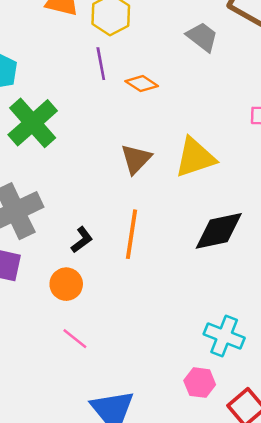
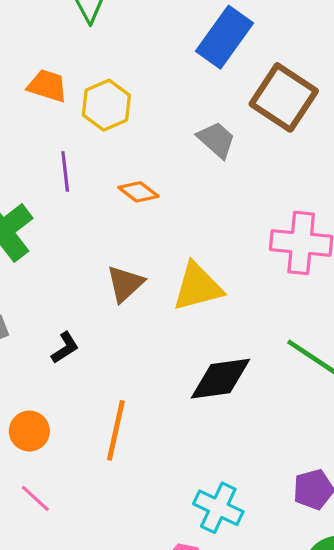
purple line: (101, 64) -> (65, 171), moved
orange line: (132, 234) -> (116, 430), moved
black L-shape: (82, 240) -> (65, 348), moved

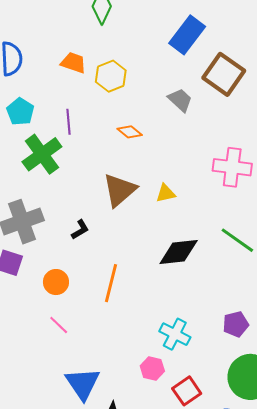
purple line: (65, 171) -> (68, 122), moved
brown triangle: (125, 284) -> (120, 190), size x1.4
yellow triangle: (198, 287) -> (166, 193), size x0.6

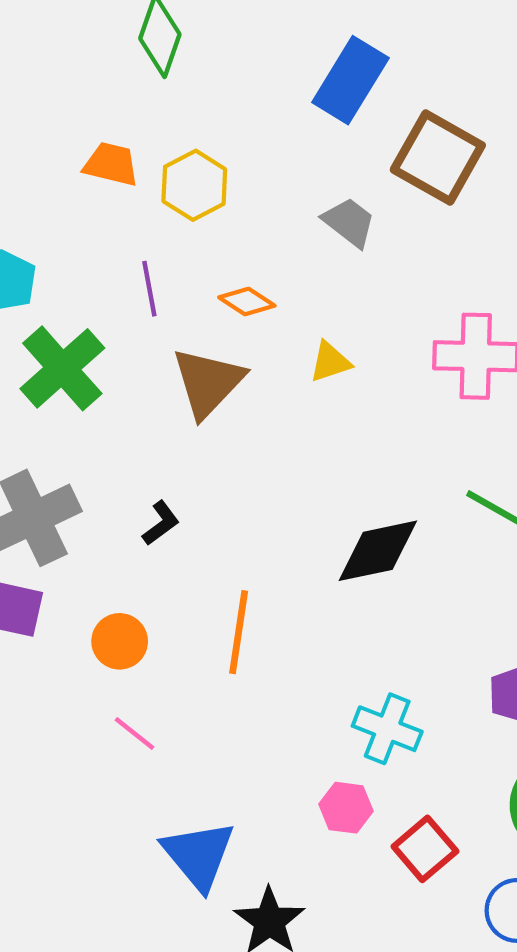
purple line: (68, 122) -> (149, 289), moved
brown triangle: (120, 190) -> (208, 382), moved
yellow triangle: (166, 193) -> (330, 362), moved

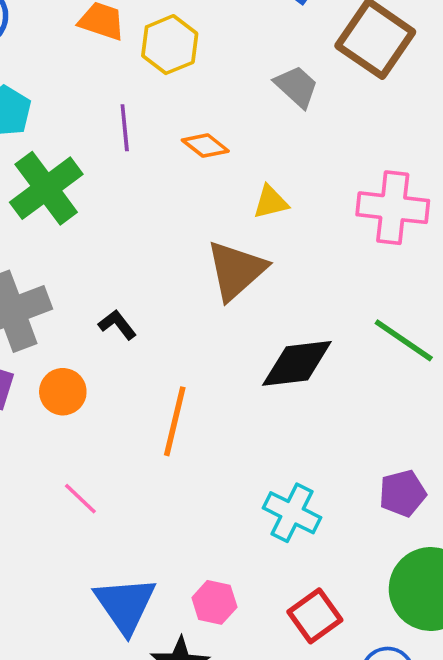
brown triangle: (208, 382) -> (236, 270), moved
black L-shape: (161, 523) -> (117, 325), turned -96
orange circle: (120, 641) -> (63, 392), moved
pink hexagon: (346, 808) -> (214, 602), moved

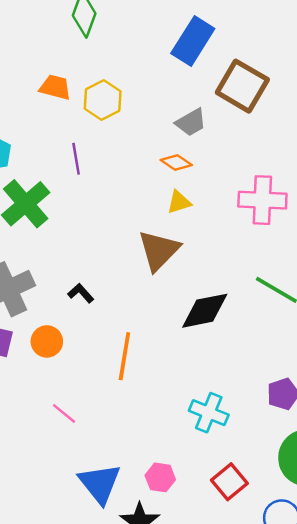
gray trapezoid: (296, 87) -> (191, 122), turned 112
orange diamond: (205, 146) -> (176, 163), moved

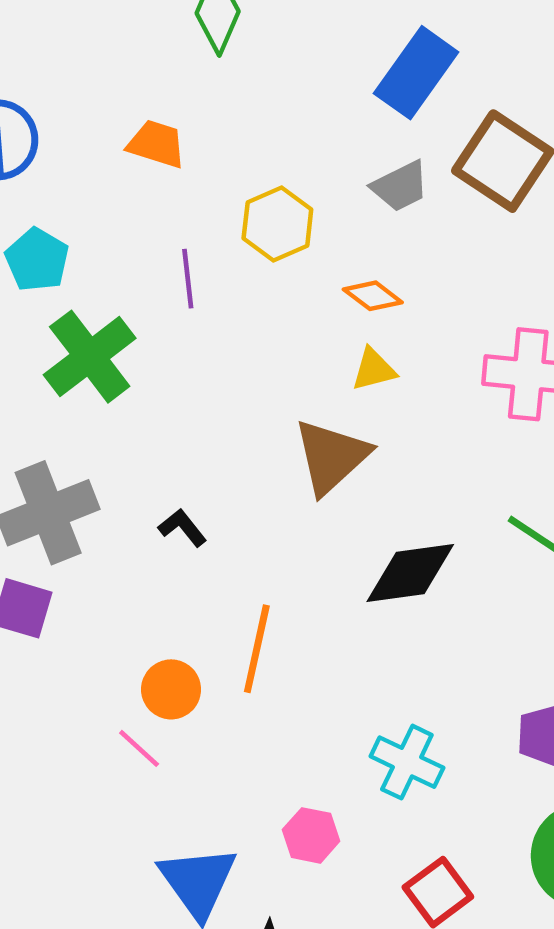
yellow hexagon: (103, 100) -> (277, 224), moved
gray trapezoid: (191, 122) -> (400, 186), moved
orange circle: (47, 341) -> (171, 689), moved
pink hexagon: (160, 477) -> (311, 835), moved

